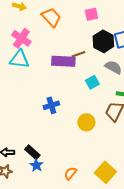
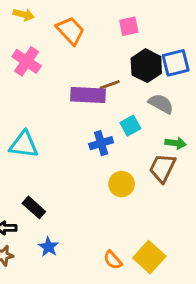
cyan triangle: (19, 59) -> (24, 145), moved
blue cross: (51, 105) -> (101, 143), moved
black rectangle: (32, 152) -> (34, 207), moved
orange semicircle: (70, 173) -> (113, 260), moved, turned -80

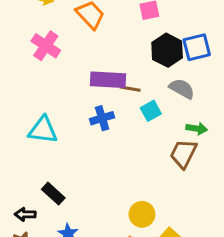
brown line: (110, 85) -> (130, 89), moved, turned 30
blue cross: (101, 143) -> (102, 118), moved
yellow circle: (122, 184) -> (142, 214), moved

